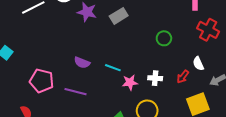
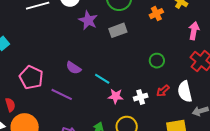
white semicircle: (198, 64) -> (185, 92), size x1.5
red arrow: (183, 77) -> (163, 91), moved
white cross: (155, 78) -> (141, 97), turned -32

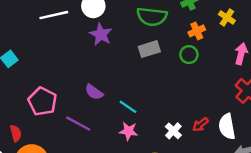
purple star: (88, 20) -> (101, 34), moved
green circle: (157, 61) -> (189, 55), moved
pink star: (116, 96) -> (129, 131), moved
white cross: (141, 97) -> (173, 131), turned -32

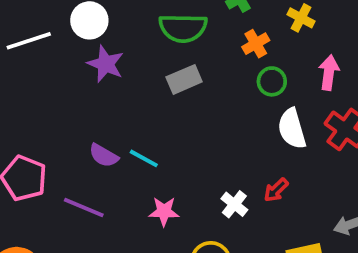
green circle: (189, 55) -> (272, 81), moved
cyan line: (128, 107) -> (144, 158), moved
white semicircle: (227, 127) -> (292, 129), moved

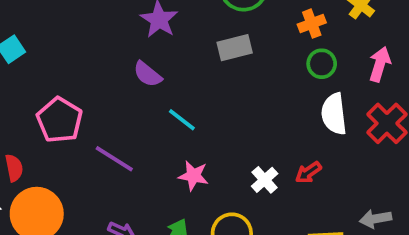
purple semicircle: (104, 155) -> (147, 74), moved

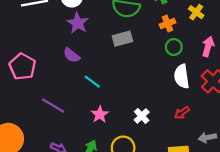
pink pentagon: (60, 120) -> (22, 67), moved
red arrow: (308, 172) -> (182, 113), moved
pink star: (193, 176) -> (100, 114), turned 30

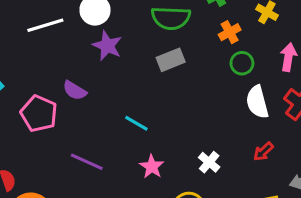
purple semicircle: (72, 55) -> (75, 90), moved

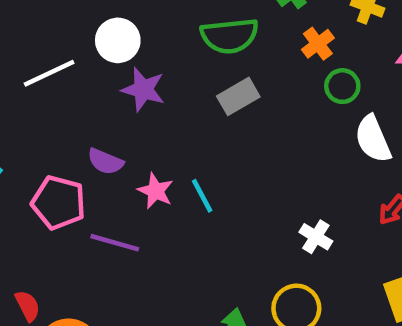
cyan line: (136, 123) -> (202, 196), turned 40
purple line: (87, 162) -> (115, 243), moved
pink star: (152, 167) -> (156, 191), moved

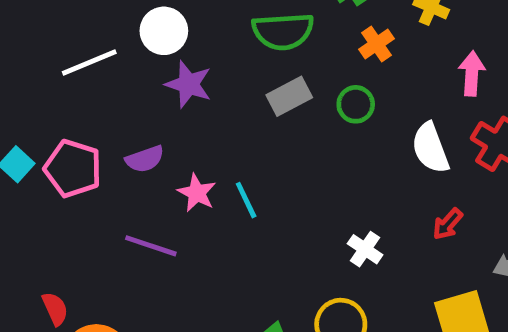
green circle: (342, 86) -> (356, 104), moved
purple semicircle: (105, 161) -> (145, 159), turned -45
pink pentagon: (59, 203) -> (73, 168), moved

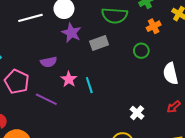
gray rectangle: (289, 96) -> (99, 43), moved
pink pentagon: (73, 168) -> (17, 82), moved

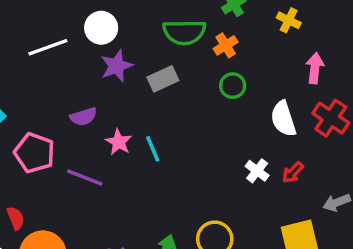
orange cross: (154, 26) -> (226, 45), moved
purple star: (71, 33) -> (117, 66), turned 30
white cross: (137, 113) -> (257, 171), moved

